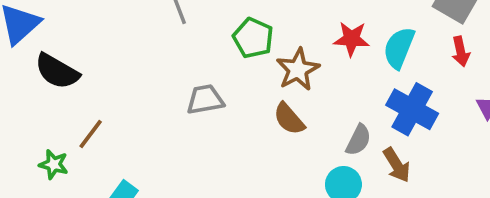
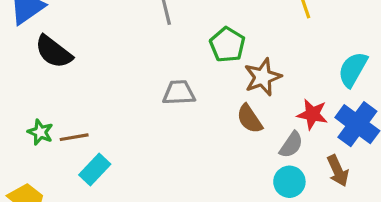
red star: (352, 39) -> (312, 114), moved
brown line: (91, 134) -> (74, 137), moved, turned 36
gray semicircle: (358, 140) -> (291, 145), moved

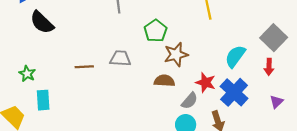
brown semicircle: (250, 119) -> (164, 81), turned 120
brown line: (74, 137) -> (84, 67), moved
cyan rectangle: (95, 169) -> (43, 100), moved, turned -54

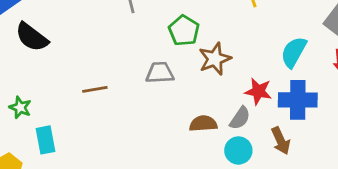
gray trapezoid: (120, 58) -> (160, 73), moved
brown semicircle: (164, 81) -> (203, 124), moved
blue cross: (234, 92) -> (298, 100), turned -36

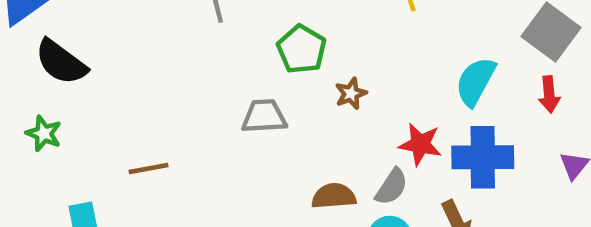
brown star: (215, 59) -> (351, 94), size x0.6
brown line: (95, 89) -> (149, 168), moved
green star: (20, 107) -> (44, 134), moved

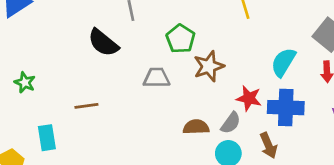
black semicircle: (61, 62) -> (103, 43), moved
brown star: (351, 94) -> (209, 66), size x1.6

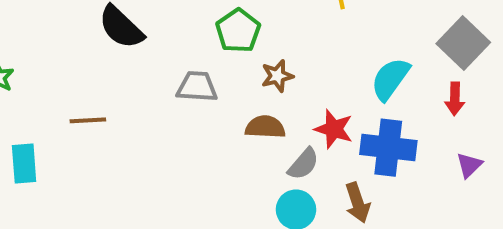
brown star: (209, 66) -> (277, 76), size x0.7
brown semicircle: (196, 127) -> (265, 127), moved

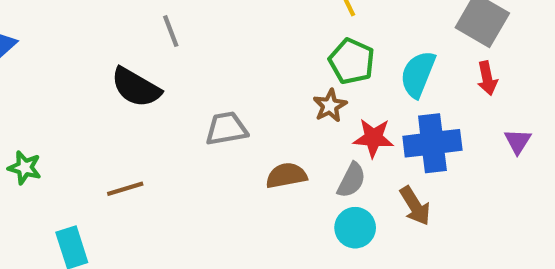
green pentagon: (238, 31) -> (352, 61), moved
brown star: (277, 76) -> (330, 106), moved
brown semicircle: (265, 127) -> (286, 176), moved

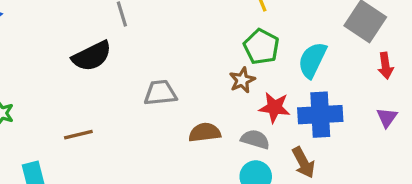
red arrow: (487, 78) -> (386, 66), moved
black semicircle: (136, 87) -> (92, 56), turned -60
gray semicircle: (351, 180) -> (255, 139), turned -104

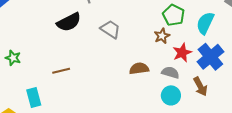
gray trapezoid: (160, 93) -> (110, 29), moved, turned 40
red star: (275, 107) -> (182, 53), turned -30
blue cross: (320, 115) -> (210, 57), turned -36

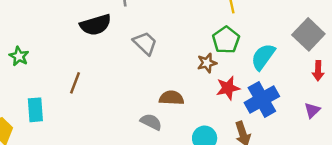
brown line: (61, 71) -> (75, 83), turned -66
gray semicircle: (170, 72) -> (151, 122), moved

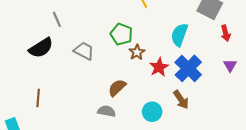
green pentagon: (226, 40) -> (121, 34), moved
brown semicircle: (171, 98) -> (117, 88), turned -30

